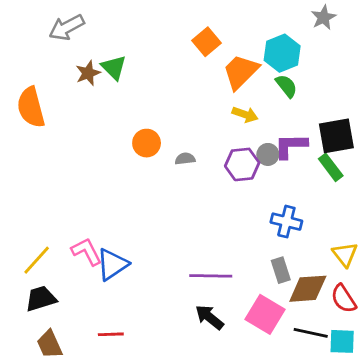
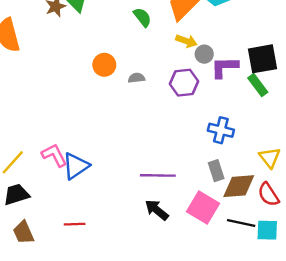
green semicircle: (286, 86) -> (142, 17), moved
gray circle: (268, 154) -> (204, 54), moved

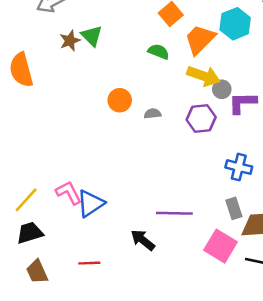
green semicircle: (142, 17) -> (159, 52), turned -30
yellow arrow: (186, 41) -> (204, 76), size x1.5
black arrow: (157, 210) -> (143, 240), moved

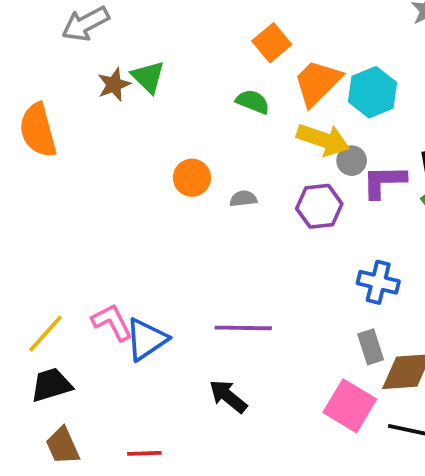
cyan hexagon: (235, 24) -> (373, 92), moved
purple line: (174, 213) -> (243, 328), moved
red line: (89, 263) -> (144, 453), moved

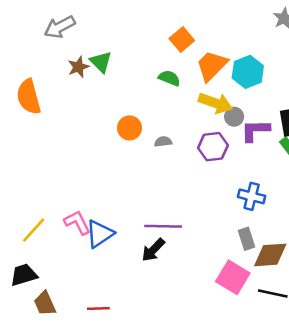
black trapezoid: (51, 385) -> (24, 275), moved
black arrow: (228, 396) -> (153, 250), moved, turned -85

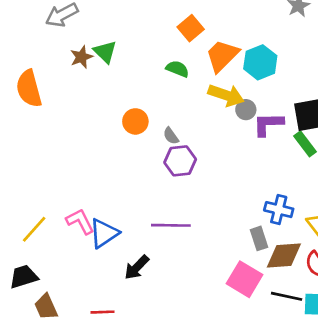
gray semicircle: (163, 142) -> (171, 136), turned -119
purple hexagon: (213, 147) -> (180, 161), moved
blue cross: (252, 196) -> (279, 210), moved
black arrow: (153, 250) -> (137, 267), moved

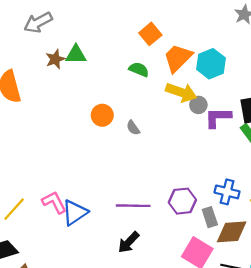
green triangle: (105, 52) -> (76, 55), turned -45
purple hexagon: (180, 161) -> (182, 201), moved
black arrow: (137, 267) -> (129, 242), moved

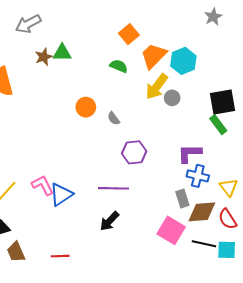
yellow arrow: (181, 92) -> (157, 87), turned 108
purple L-shape: (218, 118) -> (190, 153), moved
purple hexagon: (182, 201) -> (134, 152), moved

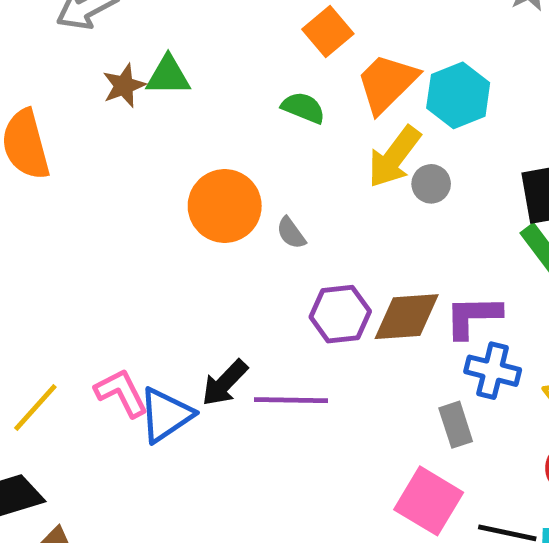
orange circle: (86, 107) -> (225, 206), size x1.5
brown diamond: (202, 212) -> (407, 317), moved
black arrow: (109, 221) -> (225, 383), moved

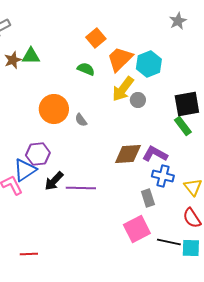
purple hexagon: (340, 314) -> (38, 154), moved
purple L-shape: (473, 317) -> (155, 154), turned 30
blue triangle: (166, 415) -> (25, 170), moved
pink square: (429, 501) -> (137, 229), turned 32

